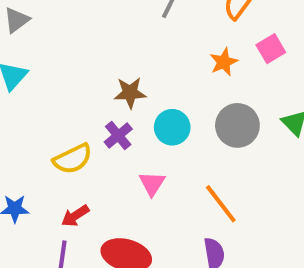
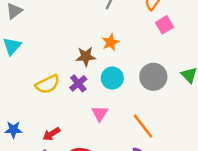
pink square: (271, 49) -> (164, 25), moved
orange star: (224, 62) -> (111, 42), moved
yellow semicircle: (73, 159) -> (48, 84), moved

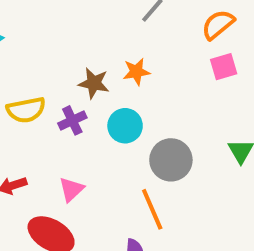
gray circle: (153, 77) -> (171, 160), moved
pink triangle: (100, 114) -> (71, 189), moved

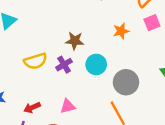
orange star: (136, 72) -> (121, 31), moved
pink triangle: (71, 189) -> (68, 106), turned 35

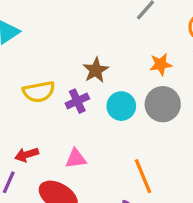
brown star: (75, 41) -> (96, 70), turned 30
gray circle: (126, 82) -> (163, 104), moved

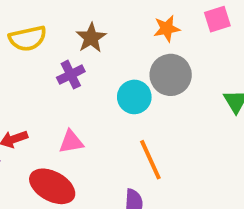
yellow semicircle: (39, 92) -> (28, 38), moved
cyan circle: (121, 106) -> (134, 97), moved

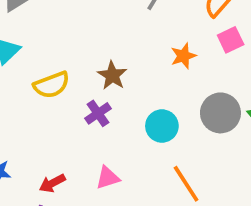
gray circle: (171, 75) -> (220, 113), moved

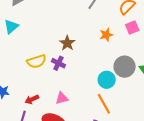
yellow semicircle: (52, 85) -> (36, 61), moved
purple cross: (98, 113) -> (58, 63), turned -32
cyan circle: (162, 126) -> (107, 80), moved

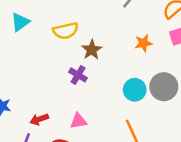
yellow semicircle: (36, 61) -> (66, 31), moved
cyan circle: (107, 80) -> (135, 90), moved

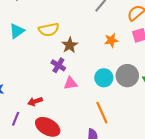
cyan triangle: (20, 22) -> (17, 31), moved
red arrow: (39, 119) -> (35, 101), moved
pink triangle: (78, 121) -> (71, 83), moved

